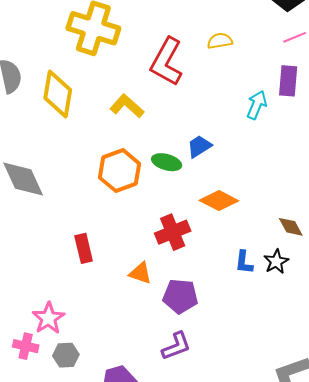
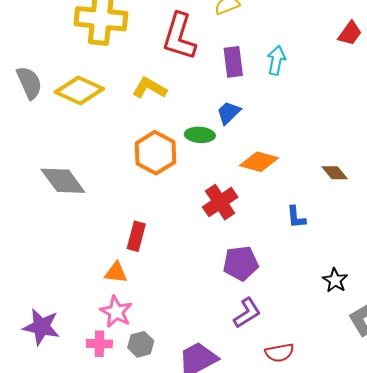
purple rectangle: (288, 81) -> (233, 62), moved
yellow diamond: (58, 94) -> (79, 90), turned -63
red rectangle: (84, 248) -> (136, 236), turned 40
black star: (276, 262) -> (335, 280), moved
orange triangle: (140, 273) -> (116, 273), moved

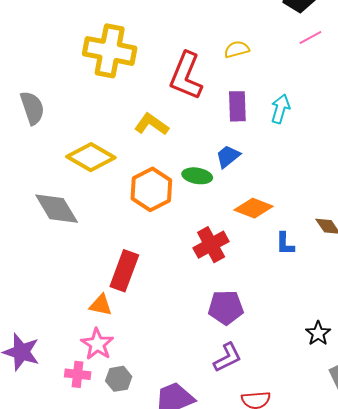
yellow diamond: (79, 90) -> (91, 157), moved
blue L-shape: (296, 217) -> (285, 244), moved
red rectangle: (136, 236) -> (124, 271), size x1.4

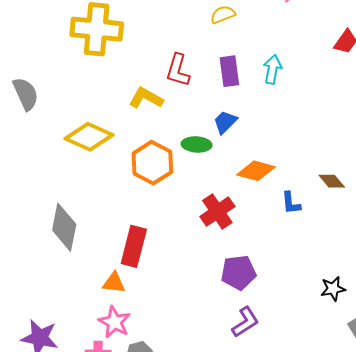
red L-shape: (186, 76) -> (178, 70), moved, size x0.7
gray diamond: (57, 209) -> (64, 227), moved, turned 48
black star: (318, 333) -> (333, 289), turned 30

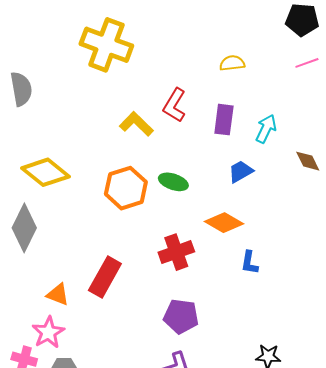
blue trapezoid: (225, 122) -> (241, 171), moved
yellow diamond: (89, 137) -> (45, 172), moved
brown diamond: (332, 181) -> (308, 161), moved
red rectangle: (134, 246) -> (105, 277), moved

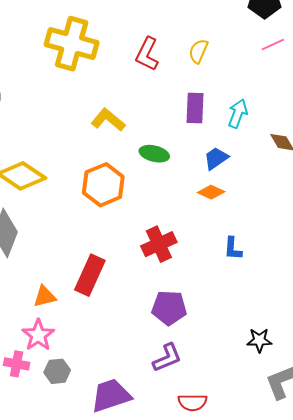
yellow semicircle: (232, 63) -> (198, 51), turned -55
red L-shape: (174, 105) -> (147, 54), moved
green ellipse: (173, 182) -> (154, 154), moved
orange diamond: (224, 223) -> (211, 192), moved, size x0.7
orange triangle: (58, 294) -> (45, 296), turned -30

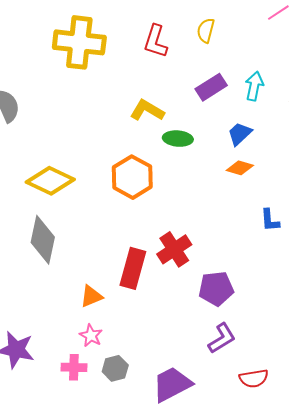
purple rectangle: (195, 108) -> (211, 87), turned 64
yellow L-shape: (108, 120) -> (147, 110), moved
red cross: (159, 244) -> (174, 249), moved
pink star: (38, 335) -> (91, 336), size x0.7

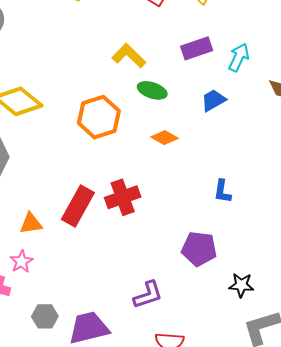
orange diamond: (240, 168) -> (165, 138), moved
purple pentagon: (216, 289) -> (199, 249), moved
gray hexagon: (115, 368) -> (45, 316), moved

